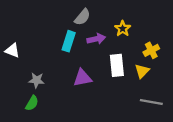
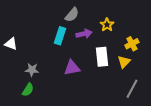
gray line: (151, 102) -> (132, 89), turned -72

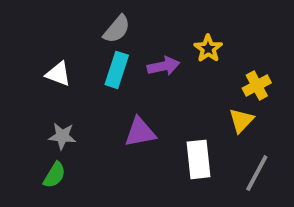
gray semicircle: (72, 15) -> (117, 29), moved
white triangle: (11, 44) -> (58, 74), moved
white rectangle: (102, 57) -> (198, 159), moved

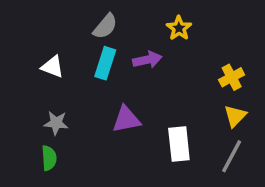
yellow star: (208, 49) -> (179, 28), moved
yellow triangle: (241, 121) -> (235, 116), moved
green semicircle: (54, 175) -> (49, 158), turned -35

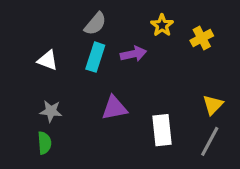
yellow cross: (232, 77) -> (202, 38), moved

